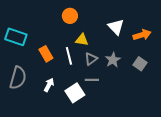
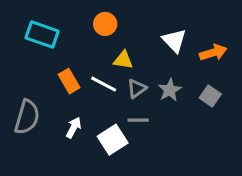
cyan rectangle: (16, 37) -> (42, 34), moved
white line: (69, 56) -> (104, 84), turned -48

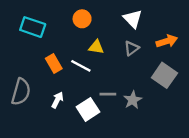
white triangle: (174, 40) -> (133, 19), moved
gray triangle: (137, 89) -> (131, 48), moved
gray star: (170, 90) -> (133, 100), moved
gray square: (210, 96) -> (164, 75), size x1.5

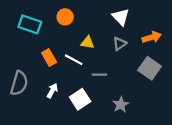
orange circle: (82, 19) -> (65, 17), moved
gray line: (108, 94) -> (99, 75), moved
gray star: (133, 100) -> (121, 105), moved

